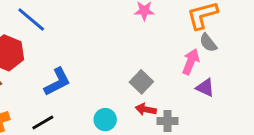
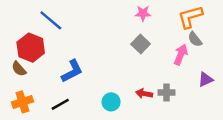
gray square: (141, 82) -> (141, 44), moved
purple triangle: (205, 88) -> (206, 79), moved, turned -49
gray cross: (168, 121) -> (167, 92), moved

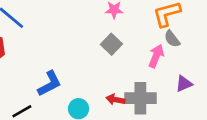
blue L-shape: (72, 71) -> (50, 84), moved
gray cross: (167, 92) -> (140, 98), size x1.6

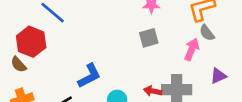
gray square: (111, 44) -> (149, 38), turned 30

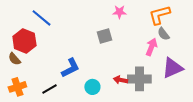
gray square: (149, 38) -> (104, 36), moved
purple triangle: (218, 76) -> (172, 68), size x1.6

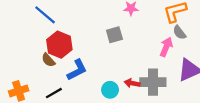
red hexagon: (24, 41) -> (59, 45), moved
brown semicircle: (14, 59) -> (48, 60), moved
cyan circle: (92, 87) -> (110, 90), moved

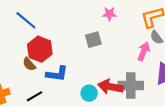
blue L-shape: (77, 70) -> (57, 74), turned 35
red arrow: (132, 83) -> (110, 87), size x1.6

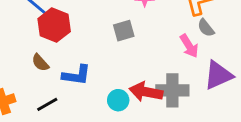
red hexagon: (40, 49) -> (54, 25), moved
pink arrow: (144, 51) -> (189, 46), turned 126

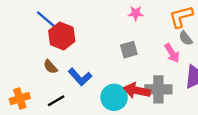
gray square: (124, 31) -> (129, 50), moved
blue L-shape: (76, 75) -> (80, 77), turned 40
cyan circle: (118, 100) -> (114, 97), size x1.5

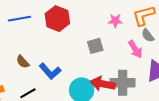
pink star: (136, 13) -> (115, 21), moved
blue line: (47, 20) -> (20, 19), turned -50
red hexagon: (62, 36) -> (57, 19), moved

